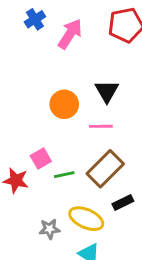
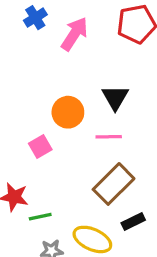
pink square: (41, 159) -> (40, 146), moved
green line: (64, 175) -> (40, 217), moved

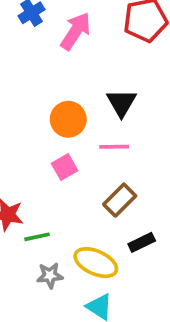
pink square: (40, 146) -> (65, 167), moved
brown rectangle: (114, 184) -> (120, 200), size x0.7

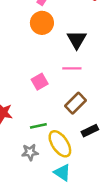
orange circle: (68, 119) -> (42, 23), moved
green line: (37, 237) -> (38, 126), moved
yellow ellipse: (96, 263) -> (60, 144), turned 32

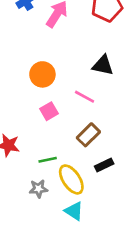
orange circle: (42, 23) -> (42, 74), moved
black triangle: (77, 40) -> (103, 65), moved, turned -48
pink line: (72, 68) -> (84, 97), turned 30

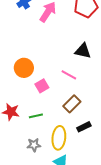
orange circle: (42, 74) -> (24, 68), moved
green line: (48, 160) -> (36, 116), moved
yellow ellipse: (71, 179) -> (59, 138), turned 40

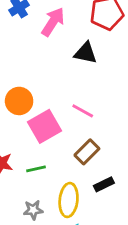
black triangle: (83, 51) -> (86, 53), moved
pink square: (42, 86) -> (45, 126), size x1.6

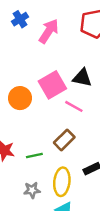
black triangle: (86, 53) -> (82, 78), moved
pink square: (45, 126) -> (52, 85), moved
brown rectangle: (87, 152) -> (64, 140), moved

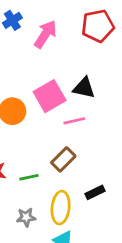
pink line: (74, 106) -> (74, 121), turned -42

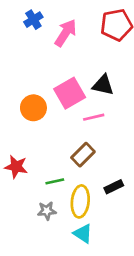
green line: (29, 177) -> (55, 181), moved

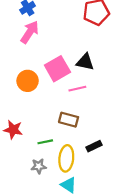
pink arrow: (66, 33) -> (30, 32), moved
brown rectangle: (83, 155) -> (69, 120), turned 60

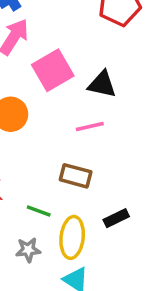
pink square: (57, 69) -> (53, 70), moved
green line: (45, 142) -> (39, 211), turned 32

